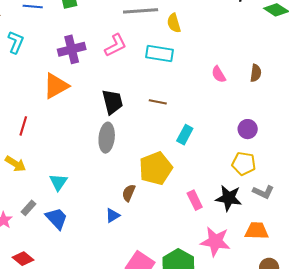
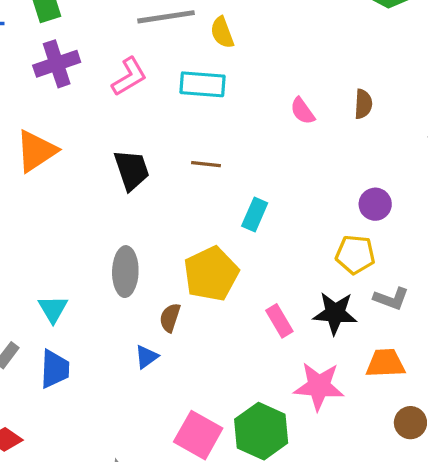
purple cross: (72, 49) -> (57, 64), moved
purple circle: (248, 129) -> (375, 204), moved
gray ellipse: (107, 138) -> (125, 272), moved
blue trapezoid: (57, 218) -> (55, 369), turned 50

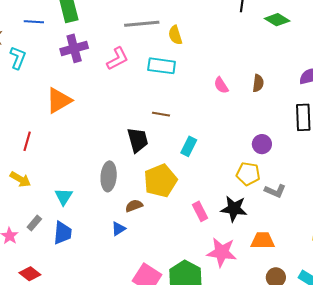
black trapezoid: (132, 170) -> (138, 140), moved
gray L-shape: (391, 299) -> (275, 191), moved
brown semicircle: (170, 318) -> (134, 206), turned 48

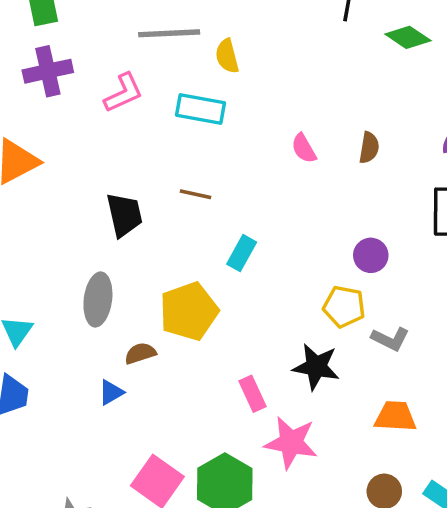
black trapezoid: (138, 140) -> (124, 215), moved
pink rectangle: (200, 211) -> (252, 394), moved
orange trapezoid: (263, 241) -> (395, 416), moved

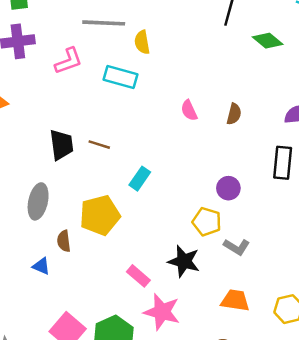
brown line: (195, 194) -> (99, 145), moved
brown semicircle: (140, 353) -> (64, 241), turned -85
blue triangle: (111, 392) -> (41, 266), turned 48
pink rectangle: (252, 394) -> (138, 276), turned -30

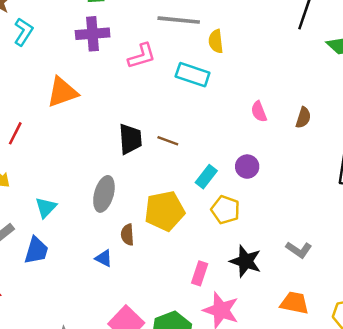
purple circle: (228, 188) -> (247, 167), moved
yellow pentagon: (207, 222) -> (225, 210), moved
pink rectangle: (138, 276) -> (200, 273), turned 65

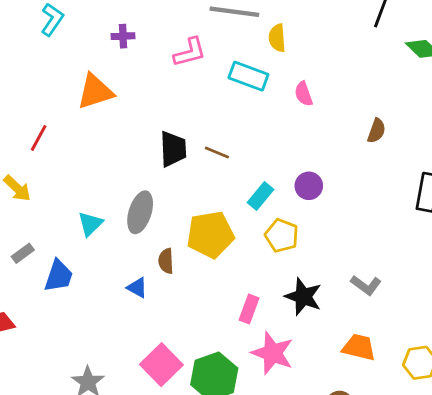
purple cross: (93, 34) -> (123, 36), moved, size x0.6
pink semicircle: (259, 112) -> (304, 94), moved
cyan triangle: (46, 207) -> (90, 224), moved

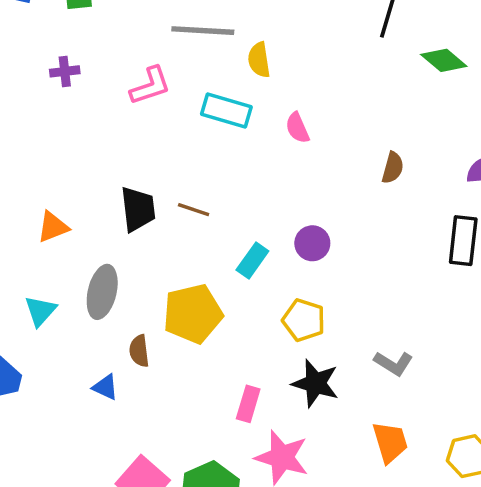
orange triangle: (95, 92) -> (53, 227), moved, size x0.7
yellow pentagon: (282, 236) -> (304, 320), moved
orange trapezoid: (359, 347) -> (390, 442), turned 64

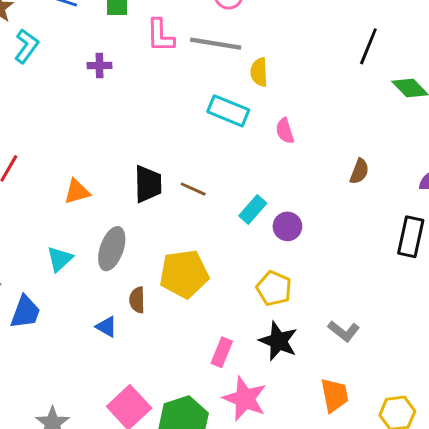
pink L-shape: (150, 86) -> (160, 36), moved, turned 102
cyan rectangle: (252, 261) -> (253, 210), moved

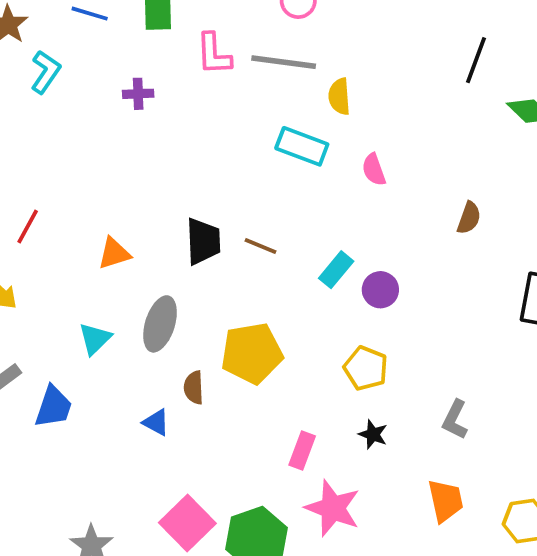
gray L-shape: (344, 331) -> (455, 420), turned 80
black star: (278, 341) -> (373, 434), size x0.6

